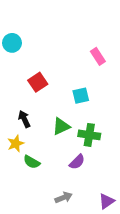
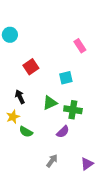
gray arrow: (64, 197) -> (52, 161), turned -32

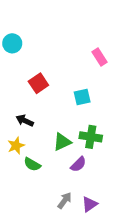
black arrow: (20, 97) -> (25, 121), turned -40
green triangle: (50, 103) -> (62, 142), moved
purple triangle: (87, 164) -> (90, 204), moved

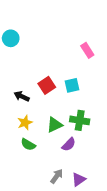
red square: (38, 83) -> (47, 85), moved
black arrow: (25, 121) -> (22, 96), moved
yellow star: (16, 146) -> (25, 123), moved

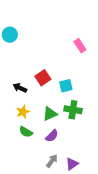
cyan square: (72, 85) -> (66, 86), moved
purple semicircle: (69, 144) -> (52, 136), moved

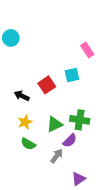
cyan square: (66, 86) -> (72, 75), moved
purple semicircle: (52, 136) -> (70, 141), moved
gray arrow: (52, 161) -> (57, 156), moved

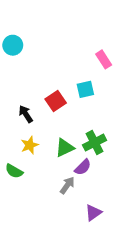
black arrow: (22, 96) -> (26, 114), turned 32
green cross: (80, 120) -> (95, 143), turned -36
green semicircle: (28, 144) -> (14, 171), moved

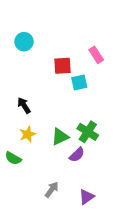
cyan circle: (13, 45) -> (24, 42), moved
red square: (56, 101) -> (62, 66), moved, turned 30
green cross: (95, 143) -> (88, 132), turned -30
gray arrow: (67, 185) -> (52, 190), moved

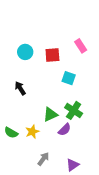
cyan circle: (24, 42) -> (25, 52), moved
cyan square: (79, 83) -> (69, 78), moved, turned 32
yellow star: (28, 134) -> (32, 132), moved

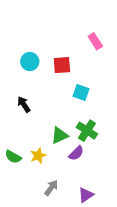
pink rectangle: (81, 46) -> (95, 41), moved

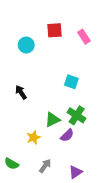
cyan circle: (30, 62) -> (26, 45), moved
red square: (62, 65) -> (55, 30), moved
green semicircle: (13, 157) -> (11, 164), moved

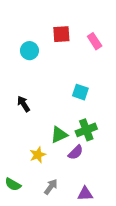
green cross: (77, 115) -> (86, 130), turned 36
purple triangle: (76, 172) -> (85, 194), turned 32

